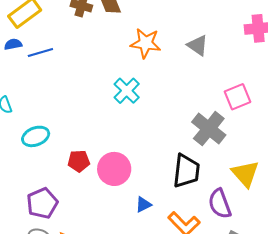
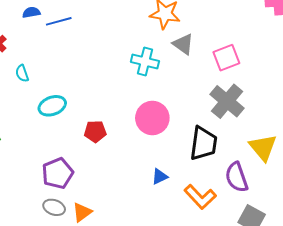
gray triangle: (198, 45) -> (183, 44), moved
cyan cross: (127, 91) -> (145, 61), turned -32
pink square: (238, 97) -> (226, 58), moved
pink circle: (114, 169) -> (152, 118), moved

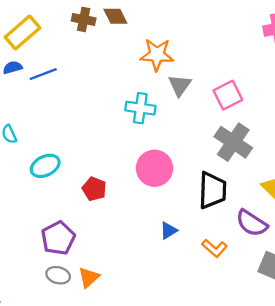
gray triangle: (183, 44) -> (180, 85), turned 35
red pentagon: (95, 131) -> (94, 189), turned 30
purple semicircle: (237, 177) -> (252, 223), turned -32
orange L-shape: (200, 197) -> (214, 248), size x0.7

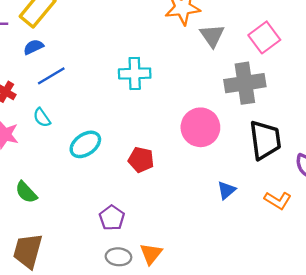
blue line: (43, 74) -> (51, 76), moved
cyan cross: (140, 108) -> (135, 74), moved
gray cross: (233, 142) -> (245, 83), moved, turned -33
purple pentagon: (58, 238) -> (112, 218), size x0.7

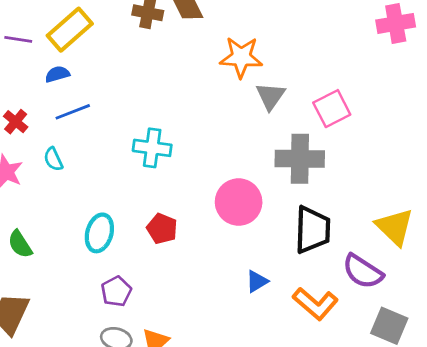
cyan cross: (135, 74) -> (152, 148), moved
cyan ellipse: (85, 144) -> (99, 233), moved, turned -48
orange L-shape: (278, 200) -> (315, 304), size x1.4

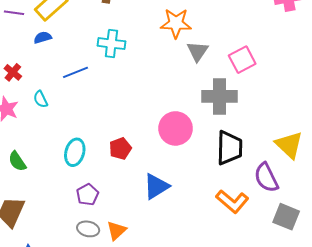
blue line: (73, 112) -> (76, 72), moved
cyan cross: (152, 148) -> (111, 44), moved
red pentagon: (162, 229) -> (120, 149), turned 30
purple semicircle: (363, 271) -> (266, 178), turned 32
blue triangle: (257, 281) -> (156, 186), moved, size x1.6

